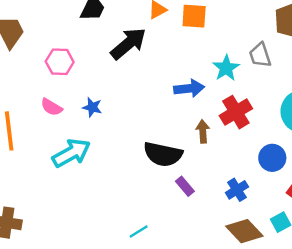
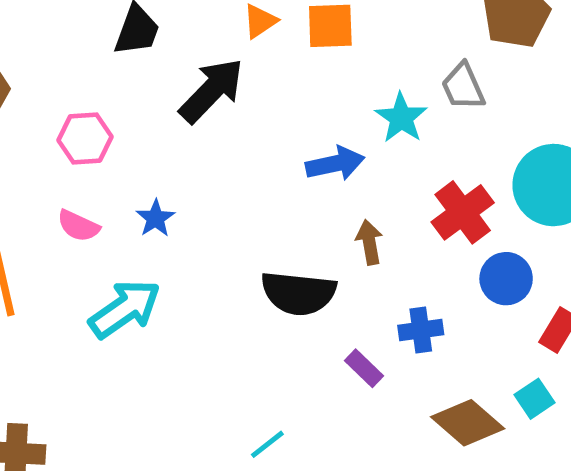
blue star: (92, 107) -> (156, 218), turned 30
red cross: (236, 112) -> (463, 212), moved
purple rectangle: (185, 186) -> (364, 368), moved
blue cross: (237, 190) -> (421, 330), moved, turned 30

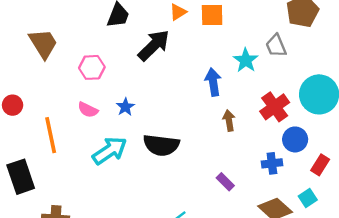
blue arrow: (335, 164) -> (213, 82), turned -88
black semicircle: (298, 293) -> (161, 145), moved
blue cross: (421, 330) -> (272, 163), moved

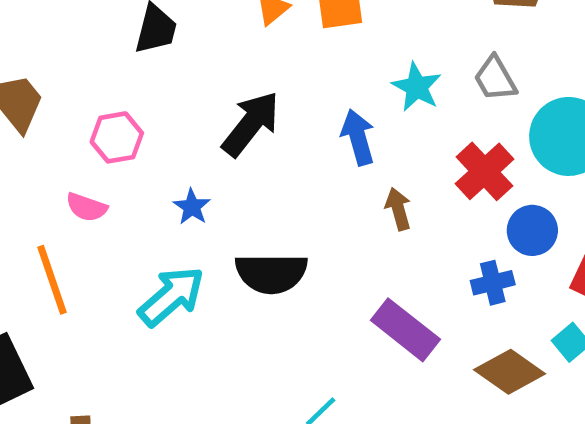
black arrow: (154, 45) -> (251, 124), moved
gray trapezoid: (276, 46) -> (495, 79), moved
pink semicircle: (88, 110) -> (87, 207), moved
purple rectangle: (225, 182) -> (405, 330), size x1.8

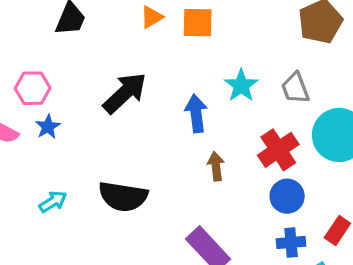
blue star: (192, 207) -> (48, 127), moved
blue circle: (532, 230) -> (287, 196), moved
blue cross: (493, 283) -> (291, 242), moved
cyan arrow: (171, 296) -> (53, 202), size x0.6

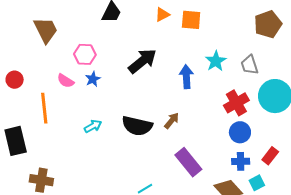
brown arrow: (216, 166) -> (172, 121), moved, turned 42

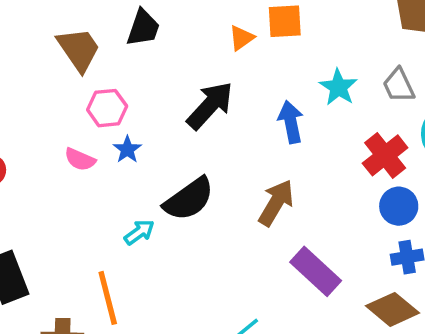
orange triangle: (162, 15) -> (241, 38), moved
brown trapezoid: (46, 30) -> (79, 49), moved
orange line: (44, 108) -> (108, 298), moved
brown arrow: (172, 121) -> (276, 203), size x1.5
black semicircle: (137, 126) -> (189, 199), moved, turned -40

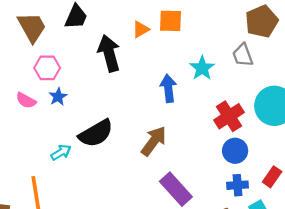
gray trapezoid: (399, 85) -> (243, 55), moved
black arrow: (210, 106) -> (109, 53), moved, turned -63

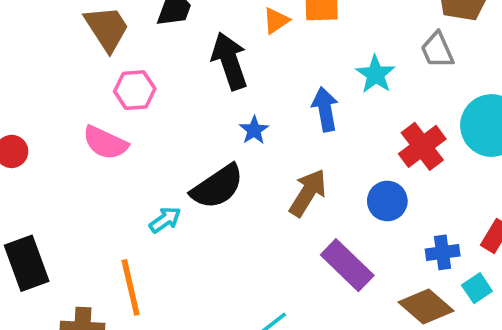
blue star: (58, 97) -> (254, 130), moved
pink semicircle: (26, 100) -> (105, 143), size x1.4
blue circle: (235, 151) -> (387, 201), moved

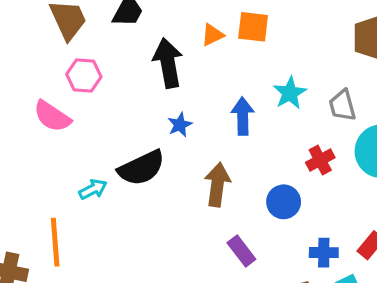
gray trapezoid: (437, 50) -> (342, 105), moved
red cross: (422, 146) -> (320, 160), size x0.7
brown arrow: (308, 193) -> (217, 185), turned -33
purple rectangle: (347, 265) -> (241, 251), size x0.7

